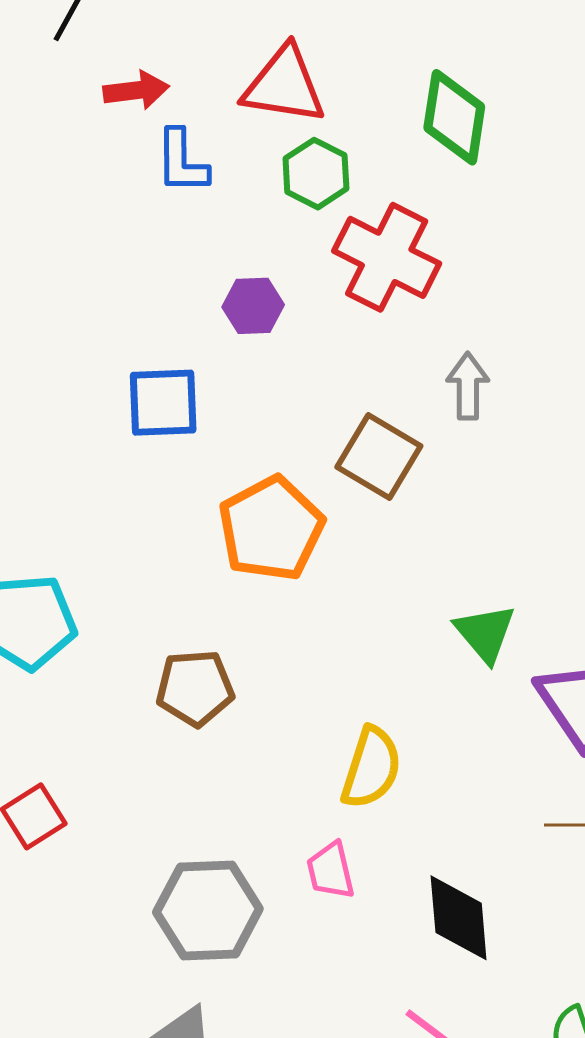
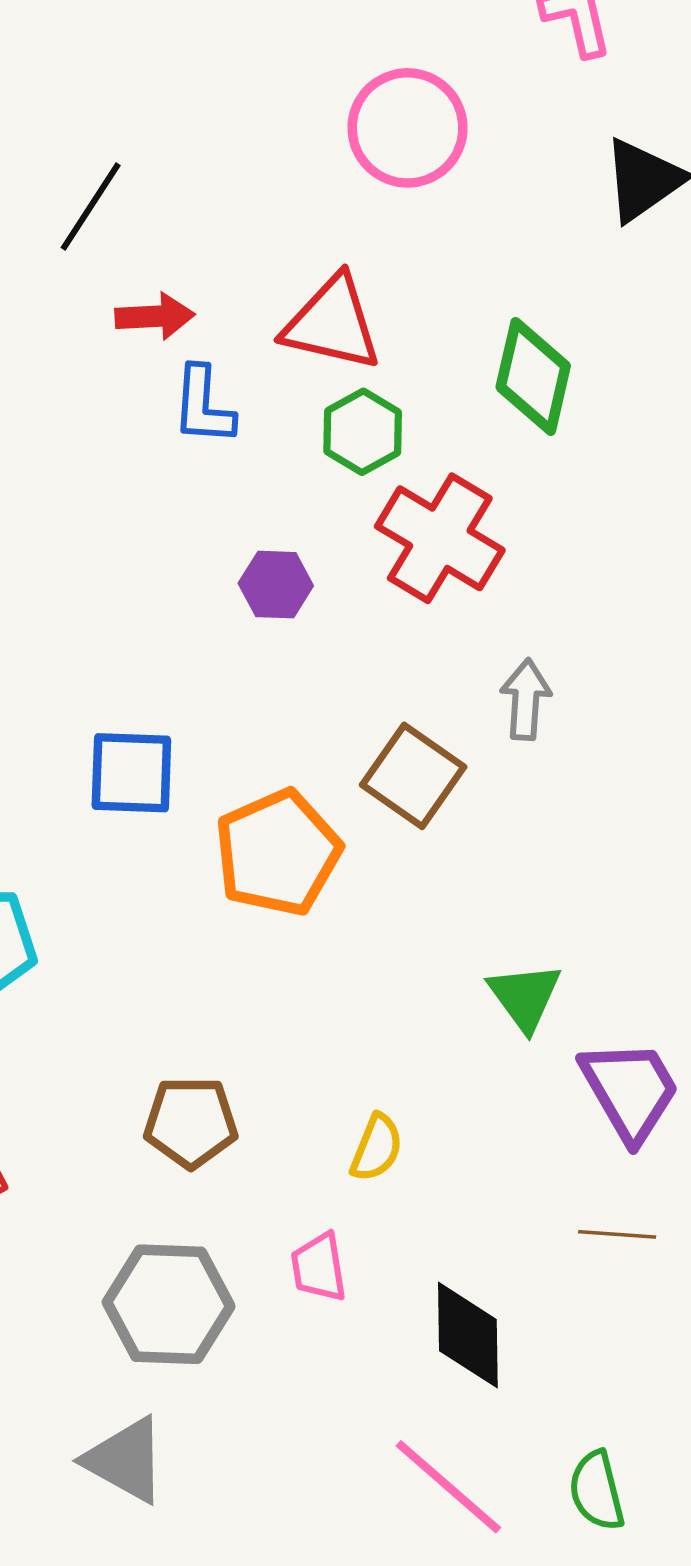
blue square: (163, 403) -> (131, 773), moved
brown pentagon: (195, 688) -> (191, 1122), moved
yellow semicircle: (371, 768) -> (377, 1148), size x0.7

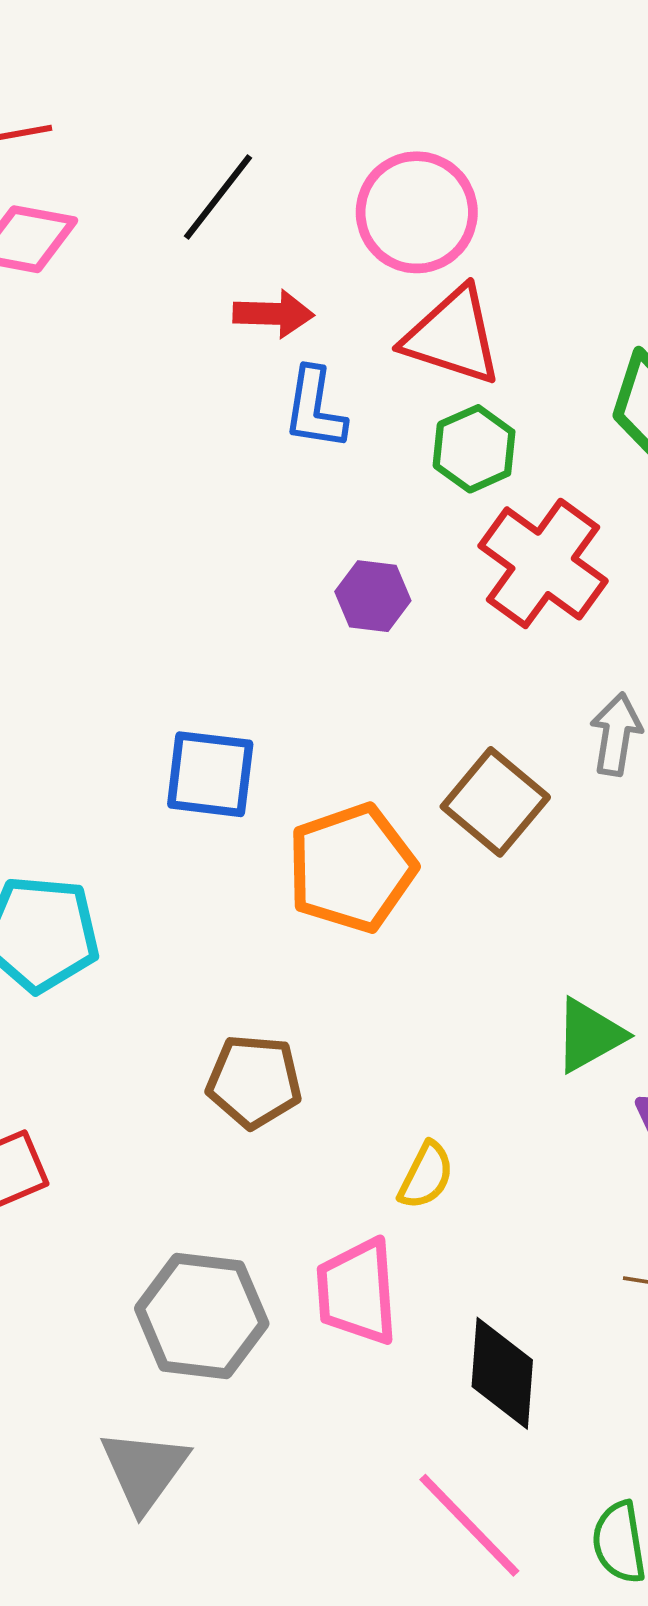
pink circle: (408, 128) -> (417, 212), moved
green triangle: (525, 997) -> (589, 1035), turned 32
brown pentagon: (191, 1122) -> (254, 1081), moved
pink trapezoid: (319, 1267) -> (357, 1292), size x1.5
gray triangle: (125, 1460) -> (144, 1470), turned 32

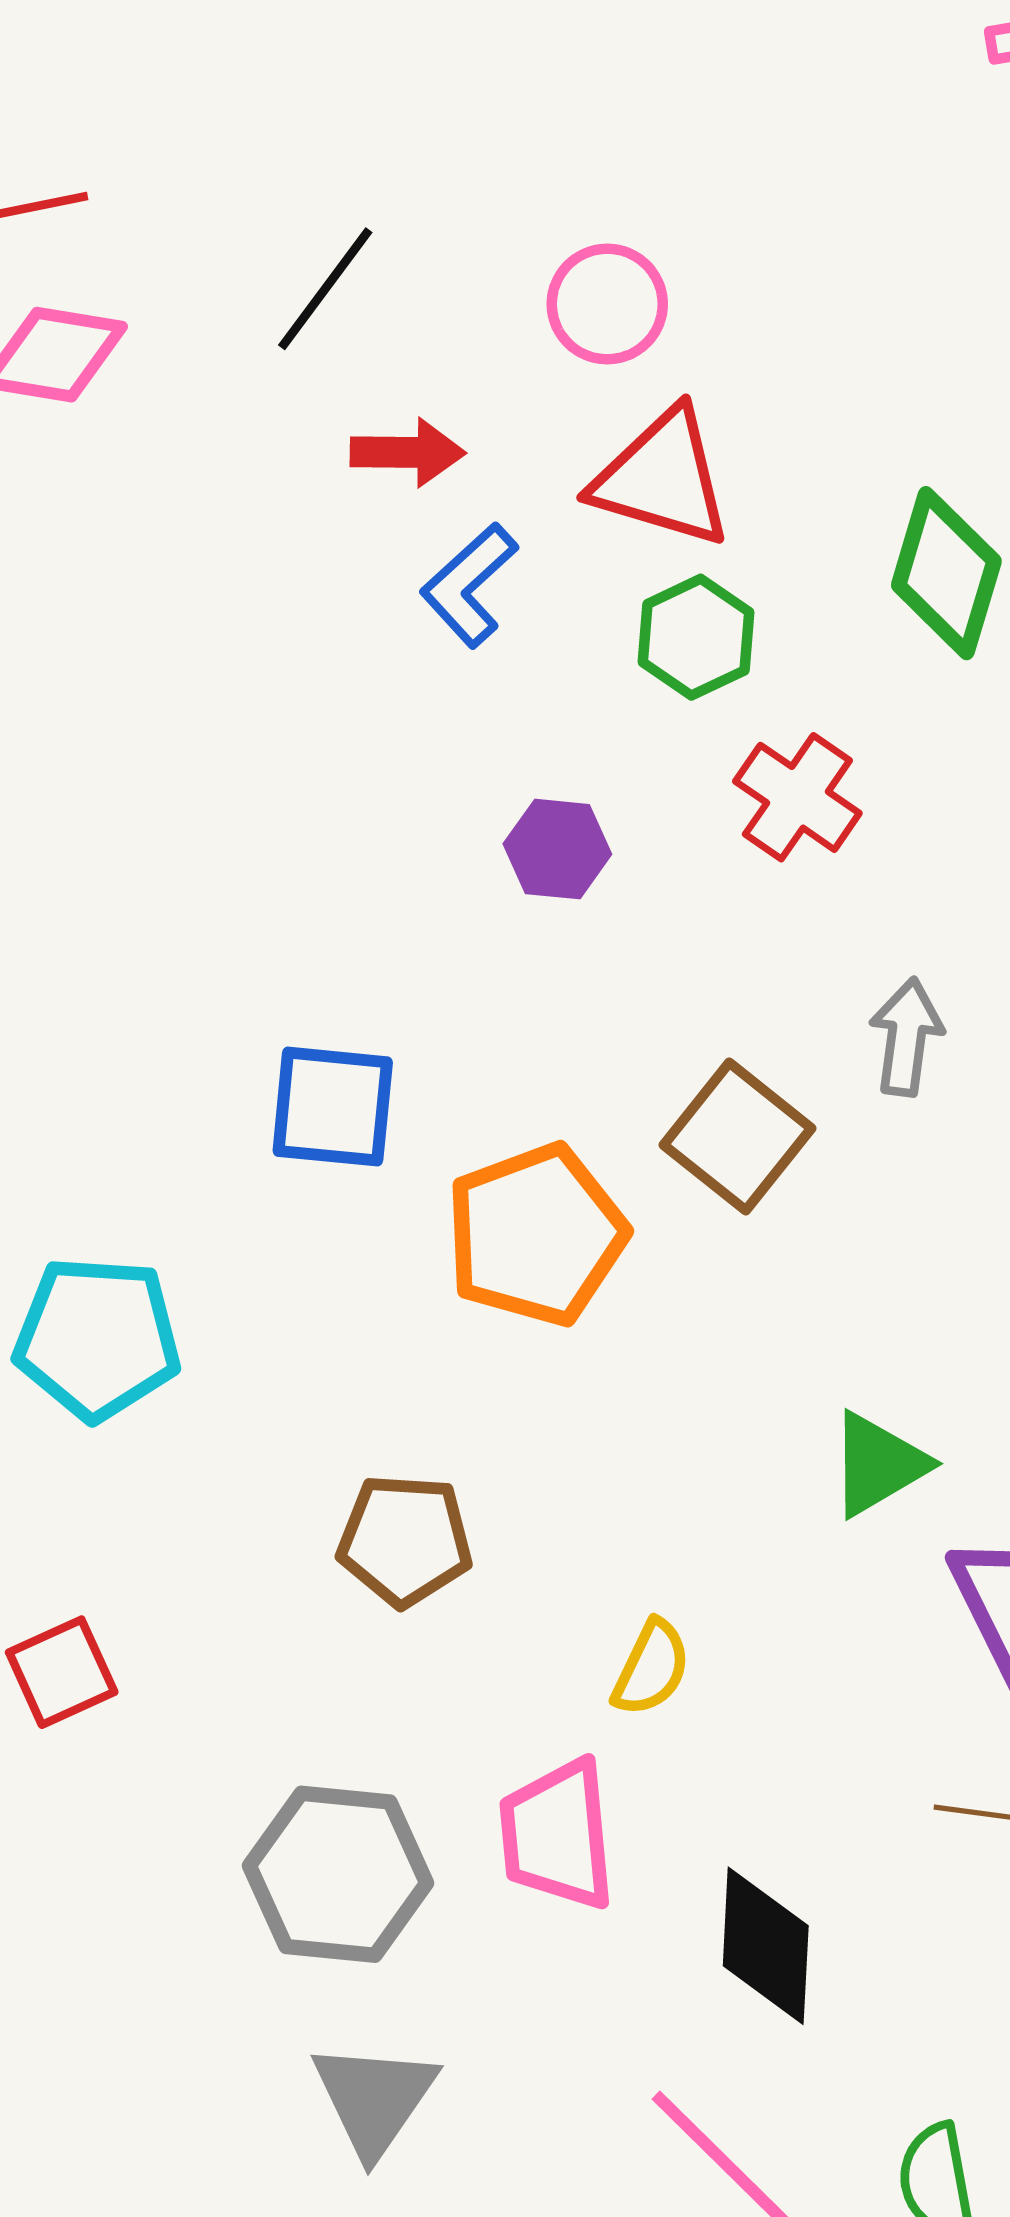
pink circle: (417, 212) -> (607, 304), size x0.7
blue L-shape: (315, 408) -> (469, 585), turned 40
red cross: (543, 563) -> (797, 797), size x0.7
gray triangle: (144, 1470) -> (374, 2099), moved

